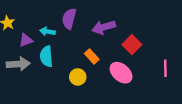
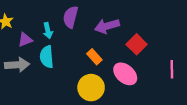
cyan arrow: (47, 32) -> (48, 31), turned -112
yellow circle: (78, 77) -> (91, 88), moved, size x1.5

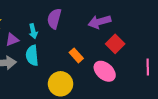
purple arrow: (107, 26) -> (99, 22), moved
yellow circle: (91, 88) -> (61, 84), moved

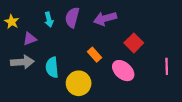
purple arrow: (99, 22) -> (105, 19), moved
cyan arrow: (33, 31) -> (49, 20), moved
cyan semicircle: (32, 55) -> (52, 67), moved

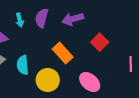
orange rectangle: (95, 55) -> (63, 53), size x1.5
pink ellipse: (123, 71) -> (90, 82), moved

